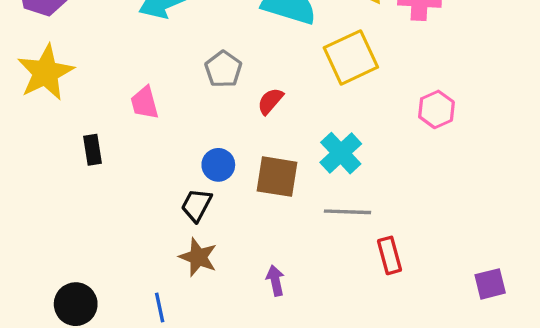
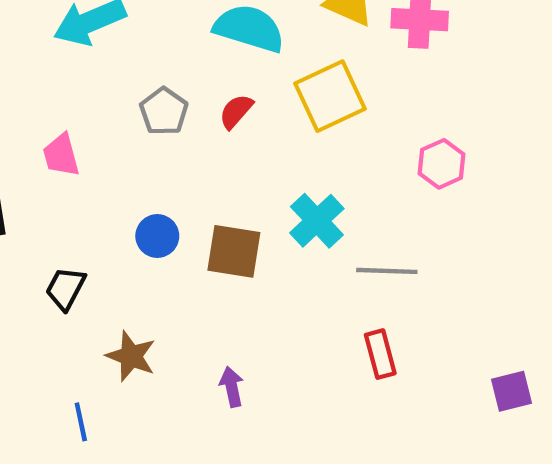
red semicircle: (270, 101) -> (236, 111), moved
black trapezoid: (196, 205) -> (65, 288), moved
gray line: (348, 212) -> (387, 271), moved

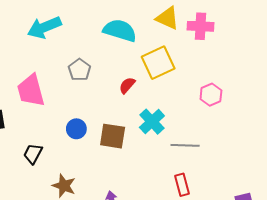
red semicircle: (236, 111) -> (127, 85), moved
pink trapezoid: (61, 155) -> (31, 91), size x1.6

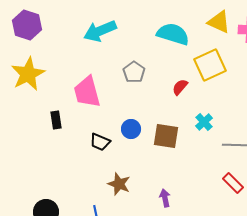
cyan cross: (152, 122) -> (204, 122), size x0.7
black trapezoid: (33, 154) -> (100, 142), moved, turned -95
red rectangle: (182, 185) -> (233, 183), turned -30

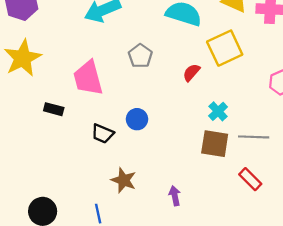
black rectangle: (56, 120) -> (54, 109), turned -66
brown square: (166, 136) -> (215, 144), moved

